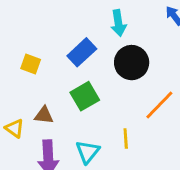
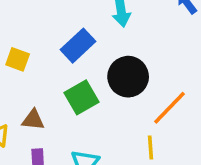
black circle: (132, 63) -> (128, 77), moved
yellow line: (126, 139) -> (151, 147), moved

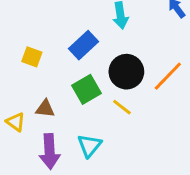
orange line: (170, 108) -> (168, 76), moved
yellow line: (151, 147) -> (122, 107), moved, turned -48

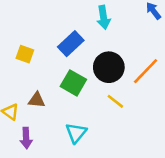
green square: (87, 89) -> (73, 83), turned -30
yellow line: (122, 107) -> (115, 101), moved
purple arrow: (50, 151) -> (26, 138), moved, size x0.7

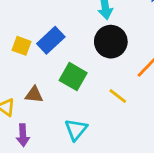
blue rectangle: (71, 44) -> (51, 40), moved
black circle: (109, 67) -> (111, 42), moved

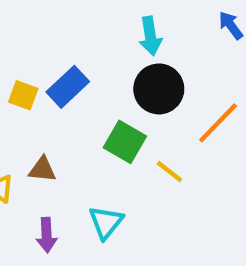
green square: (73, 77) -> (125, 142), moved
purple arrow: (23, 135) -> (47, 235), moved

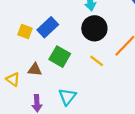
green square: (125, 142) -> (60, 57), moved
yellow line: (169, 172) -> (97, 61), moved

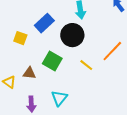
blue rectangle: (48, 27) -> (44, 23), moved
black circle: (94, 28) -> (72, 35), moved

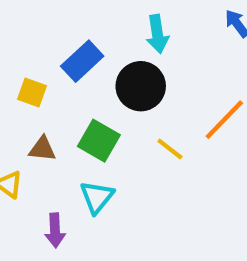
brown triangle: (29, 73) -> (42, 149), moved
cyan triangle: (59, 98) -> (97, 197), moved

